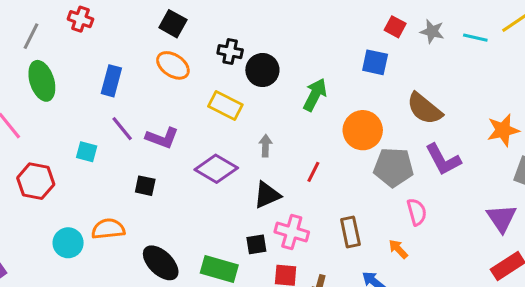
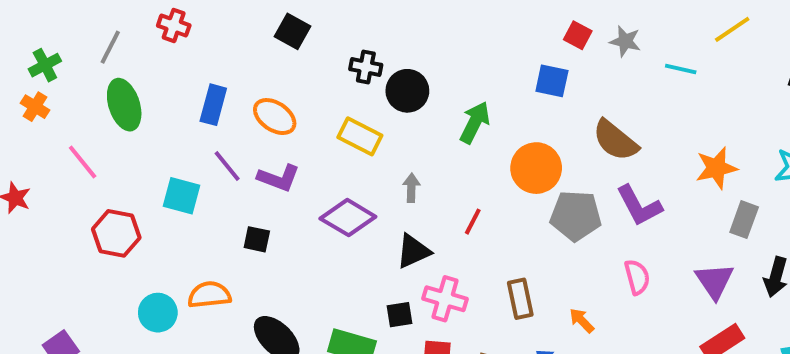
cyan line: (475, 38) -> (681, 69), moved
orange ellipse: (173, 65) -> (275, 117), moved
cyan square: (87, 152) -> (182, 196), size x1.4
pink semicircle: (417, 212) -> (637, 277), moved

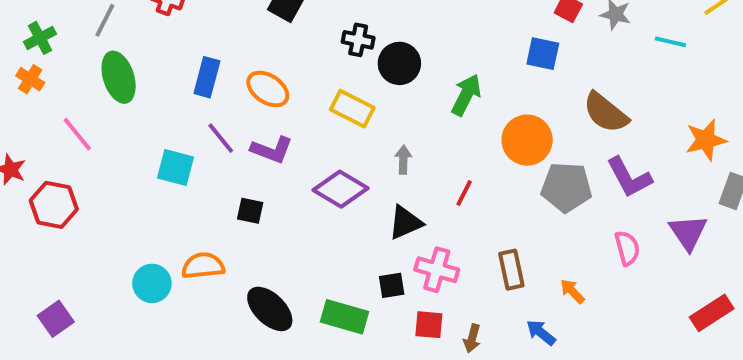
red hexagon: (116, 233) -> (54, 205), moved
purple triangle: (714, 281) -> (688, 232), moved

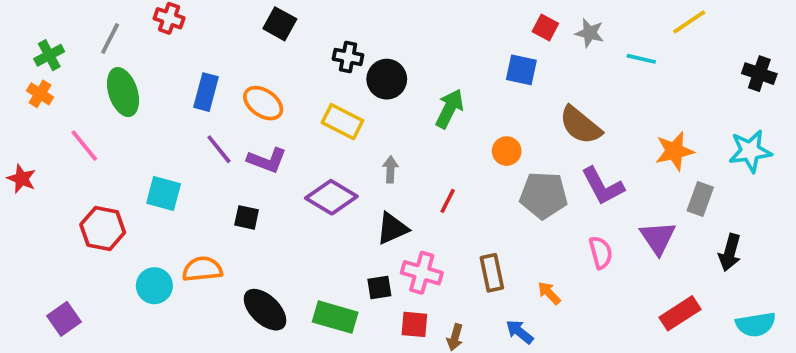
orange circle: (527, 140) -> (507, 151), size x0.6
cyan square: (176, 168) -> (164, 193), moved
red hexagon: (54, 205) -> (103, 229), moved

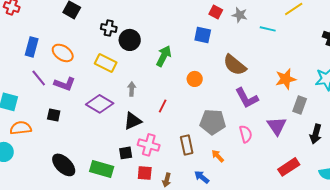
gray pentagon: (544, 195) -> (213, 122), moved
orange semicircle: (202, 269) -> (21, 128), moved

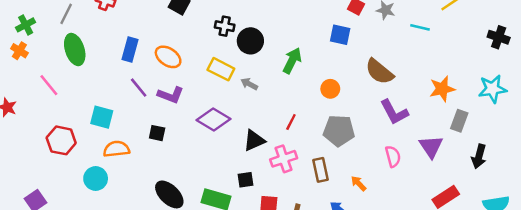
gray arrow: (132, 89) -> (249, 84), moved, turned -64
gray pentagon: (213, 122) -> (339, 131), moved
pink cross: (149, 145) -> (284, 159), moved, turned -35

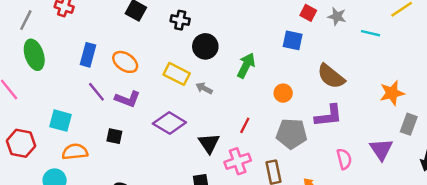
black cross: (225, 26) -> (180, 20), moved
purple L-shape: (394, 112) -> (329, 116), moved, turned -68
black triangle: (254, 140) -> (209, 143), turned -40

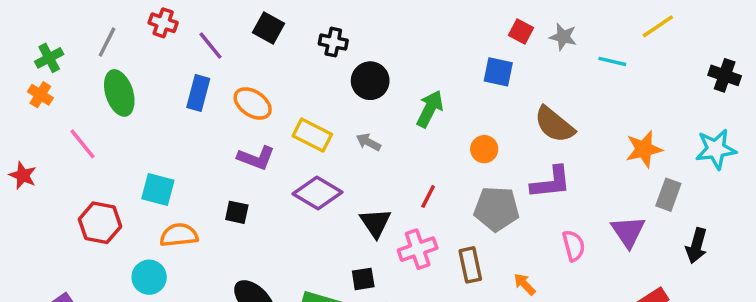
yellow rectangle: (177, 74) -> (312, 135), moved
purple line: (96, 92) -> (211, 46), moved

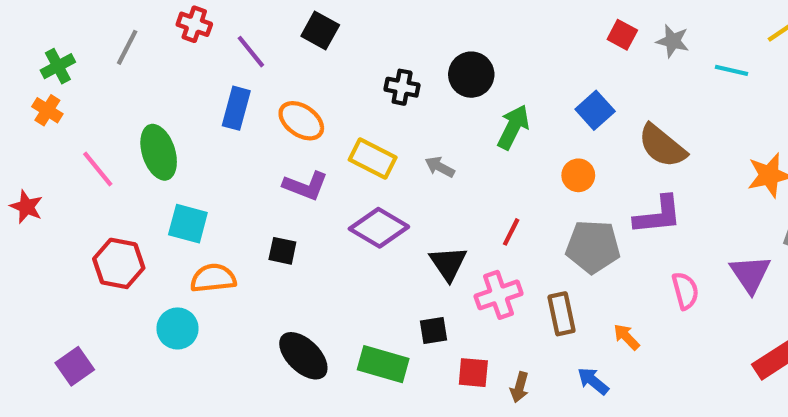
black cross: (333, 42) -> (402, 87), moved
blue square: (498, 72) -> (595, 110), moved, turned 36
black circle: (370, 81) -> (471, 75), moved
green ellipse: (119, 93) -> (159, 152), moved

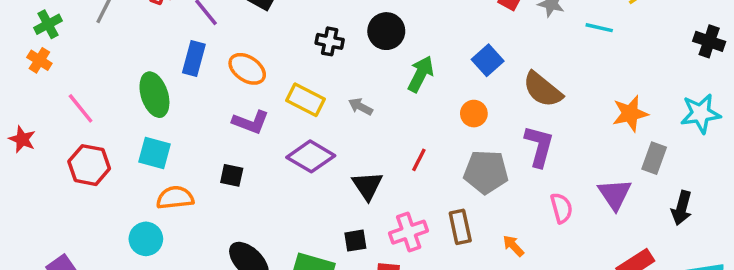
green ellipse: (159, 152) -> (154, 95), moved
purple L-shape: (658, 215) -> (539, 146), turned -69
red hexagon: (119, 263) -> (89, 165), moved
pink cross: (499, 295) -> (409, 232), moved

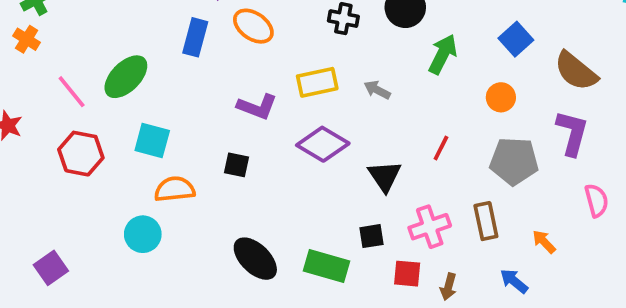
orange ellipse: (247, 69) -> (253, 26), moved
green ellipse: (154, 95) -> (126, 77), moved, turned 63
yellow rectangle: (306, 100) -> (317, 82), turned -39

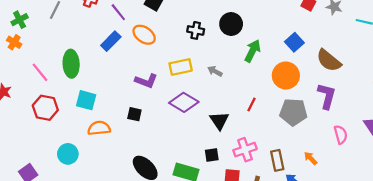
blue rectangle: (195, 37) -> (111, 41), turned 30
green ellipse: (126, 77) -> (71, 64), turned -48
orange circle: (501, 97) -> (286, 76), size x1.6
brown rectangle: (486, 221) -> (277, 160), moved
cyan circle: (143, 234) -> (68, 154), moved

